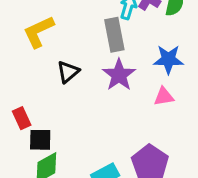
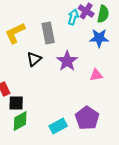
gray rectangle: (114, 35) -> (48, 33), moved
blue star: (168, 59) -> (99, 38), moved

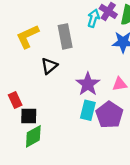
purple star: (67, 61) -> (88, 84), moved
purple pentagon: (87, 118) -> (109, 115), moved
cyan rectangle: (58, 126) -> (88, 110), moved, turned -48

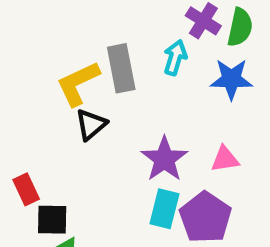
cyan arrow: (93, 18) -> (175, 58), moved
yellow L-shape: (28, 36) -> (78, 83), moved

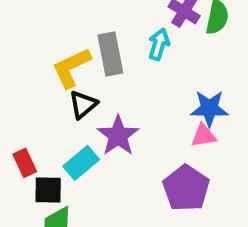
blue star: (231, 79) -> (209, 108), moved
purple star: (164, 159) -> (118, 136), moved
cyan rectangle: (164, 209) -> (81, 163), moved, turned 36

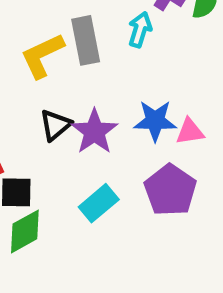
black triangle: (83, 105) -> (55, 125), moved
blue star: (209, 108) -> (155, 121), moved
cyan rectangle: (81, 163) -> (99, 203), moved

